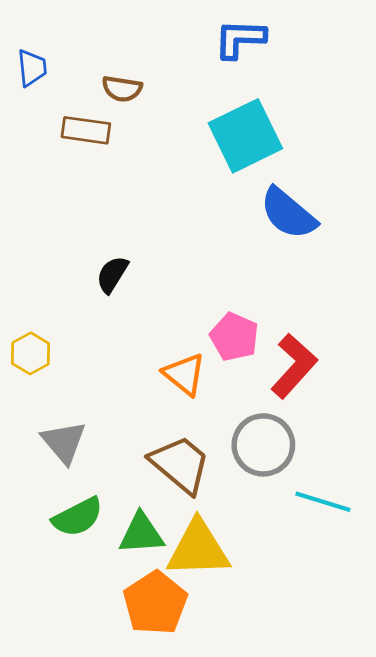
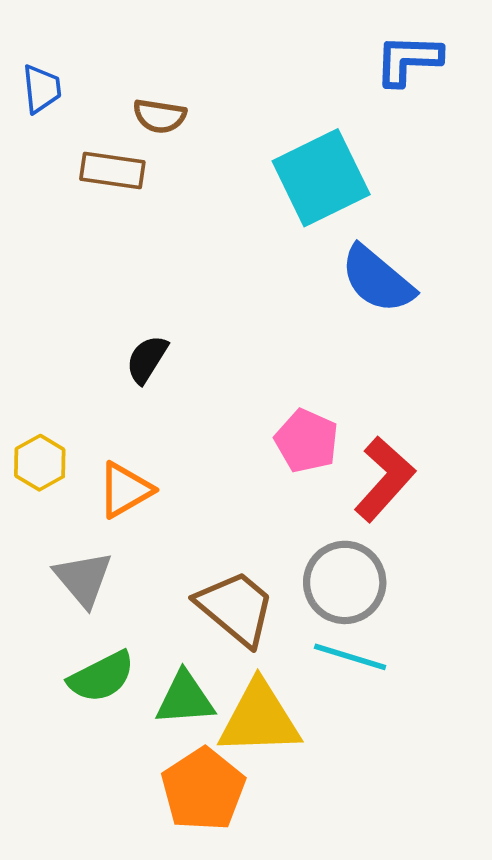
blue L-shape: (240, 39) -> (408, 60), moved
orange triangle: (184, 374) -> (125, 490), moved, turned 51
cyan line: (323, 502) -> (350, 657), moved

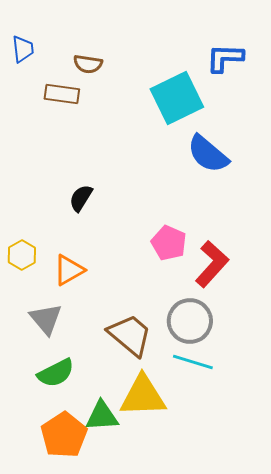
blue L-shape: (408, 60) -> (225, 58), moved
green triangle: (185, 699) -> (102, 416), moved
orange pentagon: (203, 789) -> (64, 435), moved

